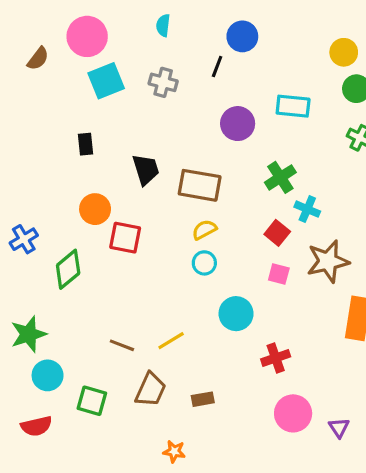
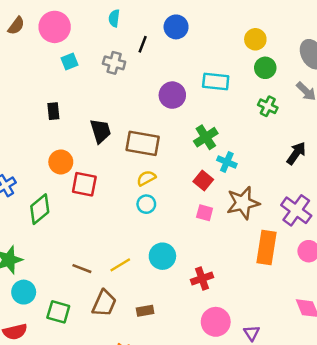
brown semicircle: (38, 59) -> (16, 26), moved
black line: (217, 67) -> (143, 44), moved
cyan square: (106, 81) -> (69, 62), size x0.6
cyan circle: (236, 314) -> (162, 256), moved

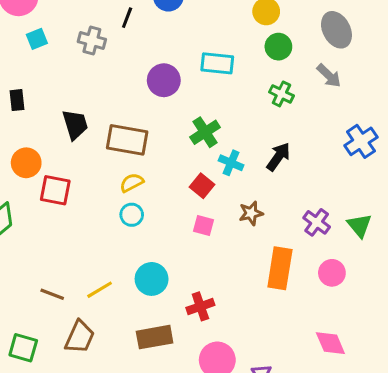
black arrow: (296, 153) -> (278, 157), moved
brown star: (243, 203) -> (251, 213), size x0.6
purple cross: (296, 210) -> (317, 222), size x0.7
brown rectangle: (145, 311) -> (155, 337), moved, size x1.6

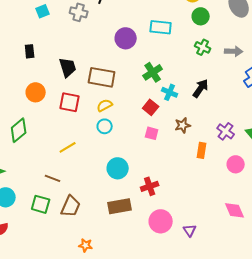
gray arrow: (329, 76) -> (234, 51), moved, turned -42
red square: (55, 190) -> (70, 102), moved
orange rectangle: (280, 268) -> (202, 150), moved, size x0.6
yellow line: (100, 290) -> (68, 147), moved
green square: (23, 348) -> (41, 204), moved

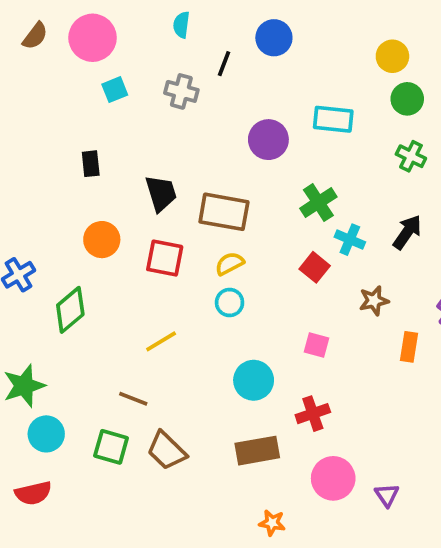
pink square: (152, 133) -> (317, 345), moved
brown trapezoid: (71, 206) -> (167, 451), turned 110
orange star: (86, 245) -> (272, 523), moved

